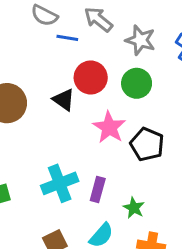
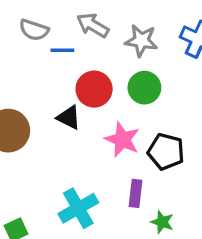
purple rectangle: (98, 190) -> (135, 193), moved

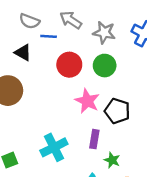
black triangle: (69, 117) -> (23, 53), moved

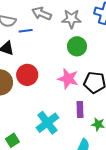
red circle: (69, 65) -> (27, 75), moved

